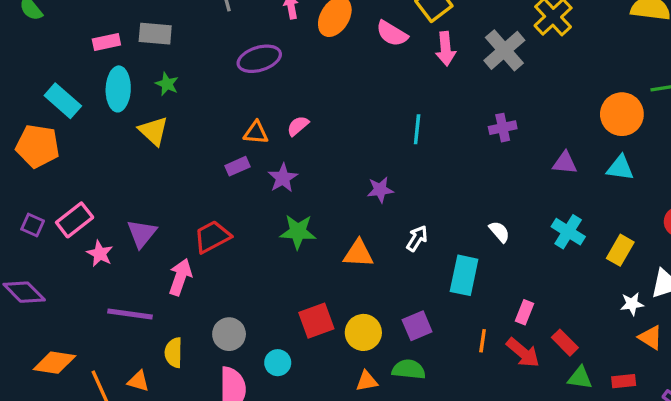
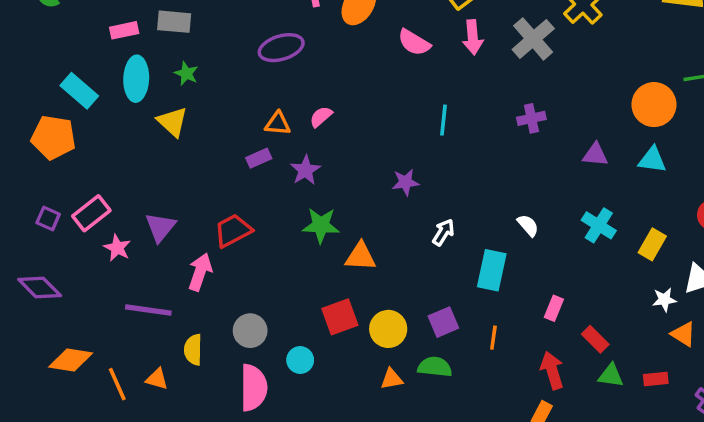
pink semicircle: (392, 34) -> (414, 42), moved
orange triangle: (358, 254) -> (361, 256), moved
orange line: (483, 341) -> (493, 338), moved
red arrow: (523, 353) -> (552, 370), moved, turned -147

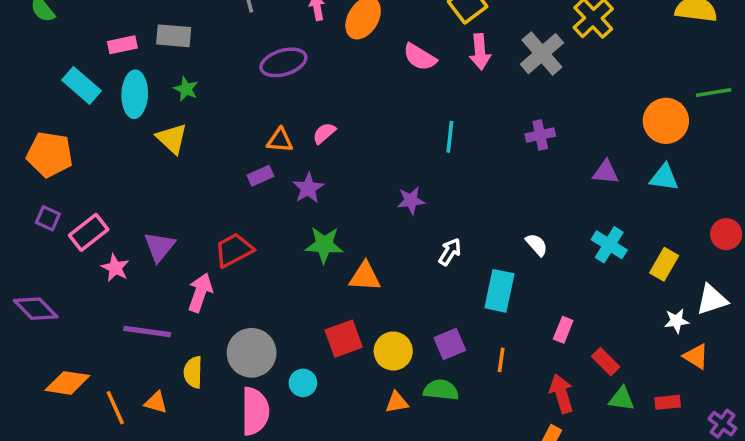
cyan rectangle: (79, 91) -> (82, 85), moved
purple square: (48, 218) -> (48, 218), moved
gray circle: (250, 331) -> (252, 353), size x1.4

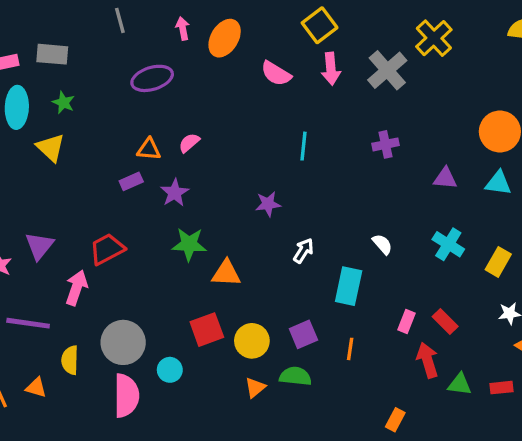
red rectangle: (606, 362) -> (445, 322), moved
red arrow: (561, 394) -> (427, 360), moved
orange triangle: (397, 402) -> (255, 388), turned -30

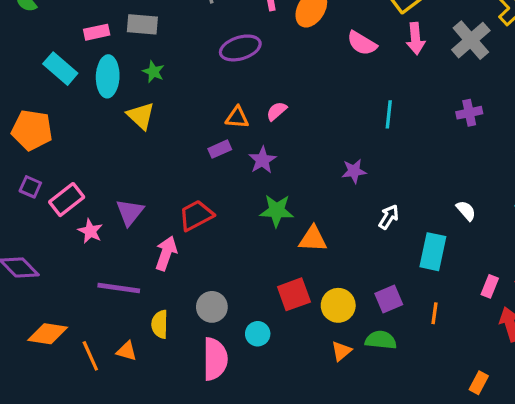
gray circle: (123, 342) -> (212, 307), size x0.7

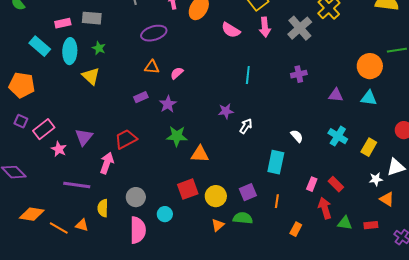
orange triangle: (237, 117) -> (152, 67), moved
white arrow: (389, 217) -> (246, 126), moved
orange line: (90, 356) -> (59, 228), turned -36
orange rectangle: (479, 383) -> (296, 229), moved

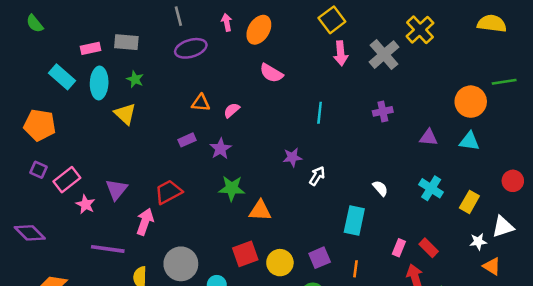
pink semicircle: (231, 30) -> (271, 73), moved
purple ellipse: (154, 33) -> (191, 48), moved
gray circle: (136, 197) -> (181, 264), size x1.4

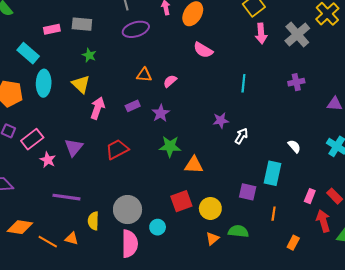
cyan ellipse: (99, 83) -> (44, 83), moved
pink arrow: (145, 222) -> (97, 108), moved
purple square: (320, 258) -> (248, 192), moved, turned 36

